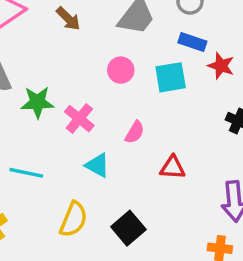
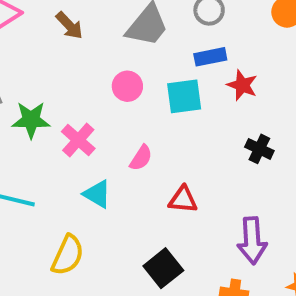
blue rectangle: (192, 42) -> (210, 57), turned -32
black square: (128, 228) -> (163, 268), moved

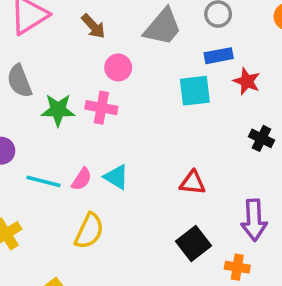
pink circle: (127, 86) -> (118, 67), moved
pink cross: (78, 140) -> (101, 108), moved, turned -32
pink semicircle: (141, 158) -> (82, 179), moved
black square: (163, 268) -> (194, 243), moved

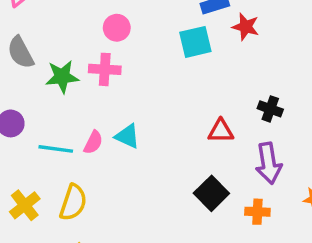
black cross: (261, 138) -> (270, 109), moved
red triangle: (193, 183) -> (221, 131), moved
yellow semicircle: (89, 231) -> (73, 203), moved

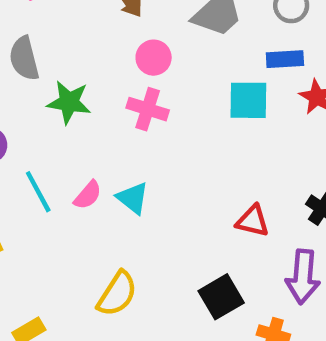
pink cross: (105, 69) -> (148, 109), moved
cyan line: (56, 149) -> (38, 192), turned 40
yellow semicircle: (73, 203) -> (117, 294), moved

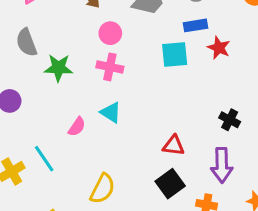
cyan line: (38, 192) -> (44, 159), moved
cyan triangle: (133, 198) -> (111, 112), moved
red triangle: (253, 221) -> (174, 146), moved

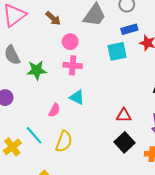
yellow semicircle: (103, 189) -> (64, 141), moved

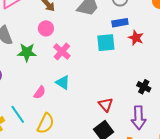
pink circle: (70, 42) -> (46, 28), moved
pink cross: (73, 65) -> (62, 51), turned 30
red triangle: (124, 115) -> (106, 105), turned 42

